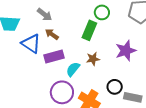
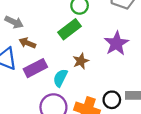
green rectangle: (89, 30) -> (70, 29), turned 42
black circle: (115, 87) -> (112, 100), moved

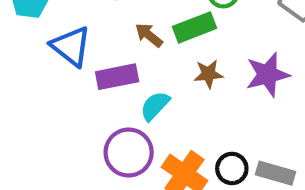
brown arrow: (27, 43) -> (149, 35), moved
brown star: (81, 61) -> (208, 74), moved

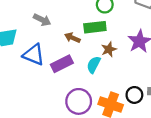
green rectangle: (194, 27) -> (95, 27), turned 30
cyan semicircle: (155, 106) -> (94, 65), moved

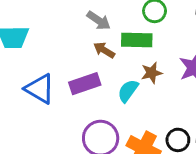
gray arrow: (42, 20) -> (99, 21), moved
blue triangle: (34, 55) -> (40, 89), moved

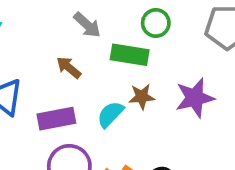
brown arrow: (104, 50) -> (69, 67), moved
purple rectangle: (85, 84) -> (56, 119), moved

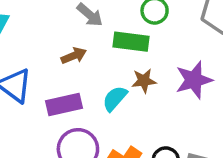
brown arrow: (69, 67) -> (74, 56), turned 120

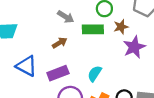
brown star: (144, 81) -> (121, 27), moved
cyan semicircle: (115, 98) -> (95, 74), moved

